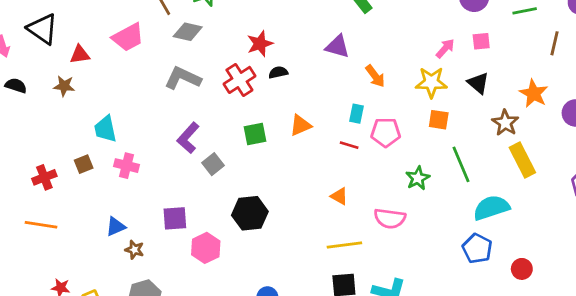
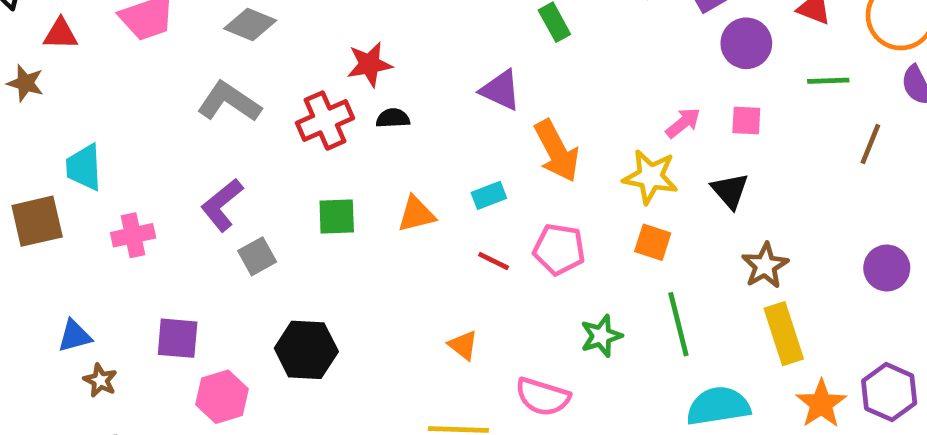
orange arrow: (375, 76) -> (557, 151), size x1.5
orange star: (534, 93) -> (821, 404), moved
cyan rectangle: (356, 114) -> (489, 195), moved, turned 48
brown square: (84, 164) -> (37, 221), size x1.6
pink cross: (126, 166) -> (133, 235), moved, turned -35

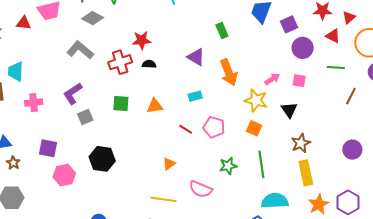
red triangle: (61, 34) -> (24, 23), moved
orange arrow: (557, 151) -> (229, 72), moved
cyan rectangle: (489, 195) -> (195, 96), moved
orange triangle: (463, 345) -> (169, 164), turned 40

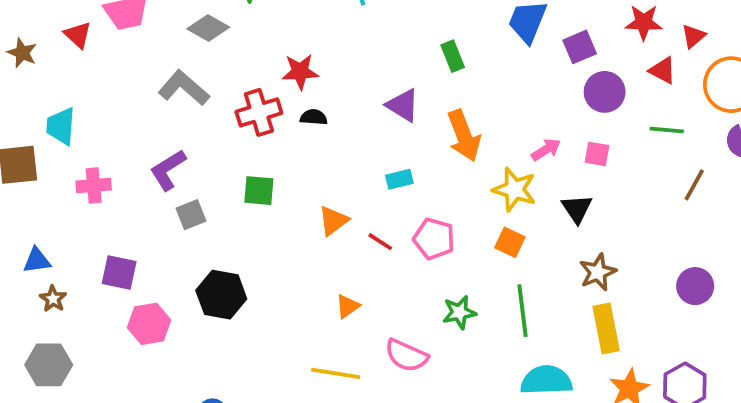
red triangle: (24, 23) -> (78, 35), turned 35
orange triangle: (155, 106) -> (333, 221), moved, turned -30

